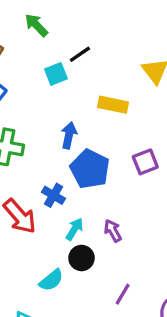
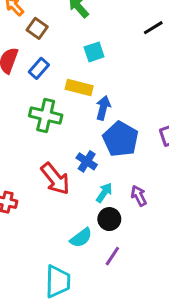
black line: (80, 54) -> (153, 28), moved
yellow rectangle: (113, 105) -> (79, 87), moved
purple line: (123, 294) -> (112, 256), moved

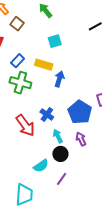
blue rectangle: (39, 68) -> (18, 61), moved
blue pentagon: (121, 139) -> (80, 112), moved
cyan arrow: (104, 193) -> (58, 136), turned -64

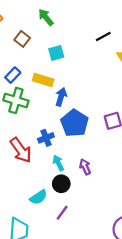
brown square: (17, 24) -> (22, 39), moved
blue pentagon: (80, 112) -> (75, 123), moved
blue cross: (47, 114) -> (46, 138), turned 32

